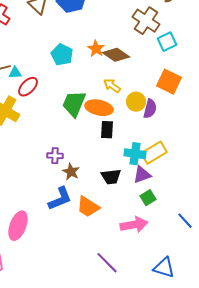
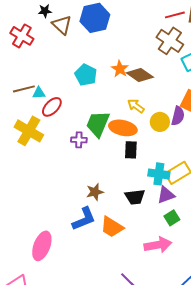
purple semicircle: (150, 109) -> (178, 116), moved
purple cross: (55, 156) -> (79, 140), moved
brown star: (71, 172) -> (95, 192), turned 30

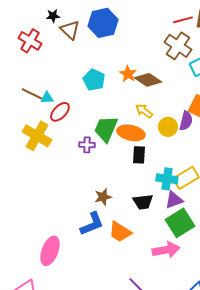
brown line: (24, 89) -> (32, 94), turned 40
green square: (172, 218) -> (180, 223), size x1.8

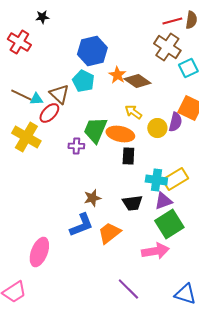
blue hexagon: (103, 23) -> (92, 51), moved
brown triangle: (70, 30) -> (59, 94), moved
orange trapezoid: (120, 232) -> (109, 233), turned 110

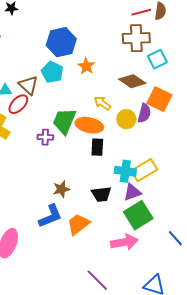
brown cross: (167, 47) -> (136, 38), turned -36
brown diamond: (137, 81) -> (132, 81), moved

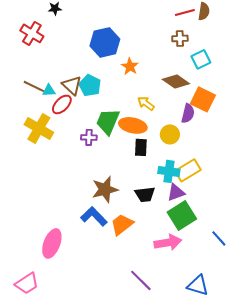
brown cross: (136, 38) -> (180, 38), size x0.6
cyan pentagon: (52, 72) -> (90, 85), moved
yellow circle: (126, 119) -> (170, 134), moved
brown star: (61, 189) -> (105, 189), size x1.5
blue L-shape: (50, 216) -> (94, 216), turned -112

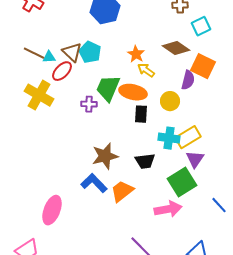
orange star: (130, 66) -> (136, 54), moved
purple triangle: (176, 192) -> (195, 159), moved, turned -36

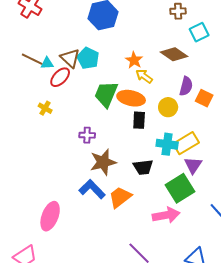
orange square: (203, 66) -> (204, 98), moved, size x0.7
yellow cross: (39, 95) -> (45, 108), moved, size x0.5
purple cross: (89, 104) -> (87, 135), moved

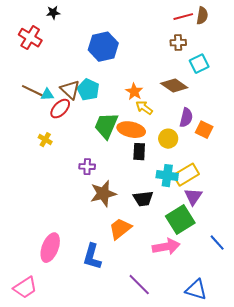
blue L-shape: (92, 189) -> (92, 257), moved, turned -120

